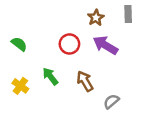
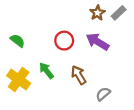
gray rectangle: (128, 14) -> (119, 13), turned 48
brown star: (96, 18) -> (97, 13), moved
yellow cross: (20, 86) -> (19, 79), size x1.5

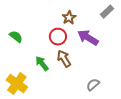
brown star: (97, 13) -> (69, 18), moved
brown arrow: (79, 75) -> (64, 59), moved
yellow cross: (19, 79) -> (17, 84), moved

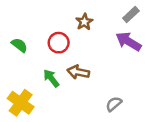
red circle: (58, 37) -> (59, 43), moved
purple arrow: (88, 38) -> (128, 41), moved
brown arrow: (64, 59) -> (78, 72), turned -48

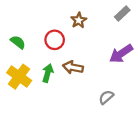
purple arrow: (128, 41) -> (121, 54), moved, turned -65
green arrow: (51, 78) -> (48, 73), turned 54
yellow cross: (21, 103) -> (19, 77), moved

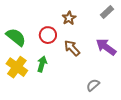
green semicircle: (18, 42) -> (16, 37), size x1.5
purple arrow: (121, 54) -> (106, 47), turned 70
brown arrow: (73, 67) -> (72, 48), moved, turned 36

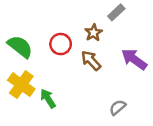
gray rectangle: (107, 12) -> (116, 12), moved
brown star: (69, 18) -> (94, 33), moved
green arrow: (42, 64) -> (48, 99), moved, turned -49

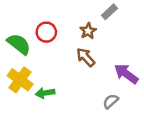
red circle: (61, 44) -> (46, 32), moved
purple arrow: (134, 59) -> (126, 74), moved
green arrow: (48, 99) -> (45, 93), turned -66

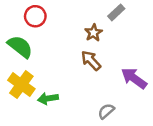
red circle: (46, 32) -> (35, 16), moved
gray semicircle: (111, 101) -> (106, 111), moved

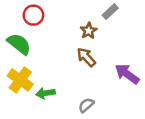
gray semicircle: (106, 111) -> (86, 105), moved

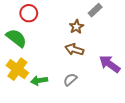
brown arrow: (86, 57) -> (74, 49), turned -30
gray semicircle: (86, 105) -> (70, 80), moved

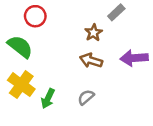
purple arrow: (110, 64) -> (134, 58), moved, turned -40
green arrow: (39, 81) -> (48, 99), turned -56

